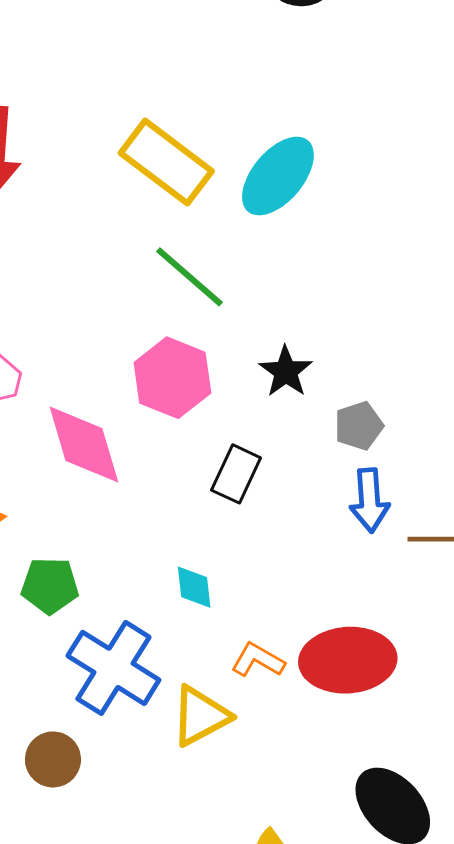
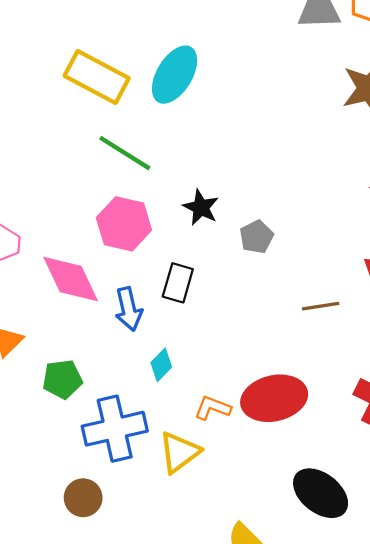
blue arrow: (370, 500) -> (129, 309), moved
cyan diamond: (194, 587) -> (161, 365), turned 60
blue cross: (113, 668) -> (115, 429), turned -36

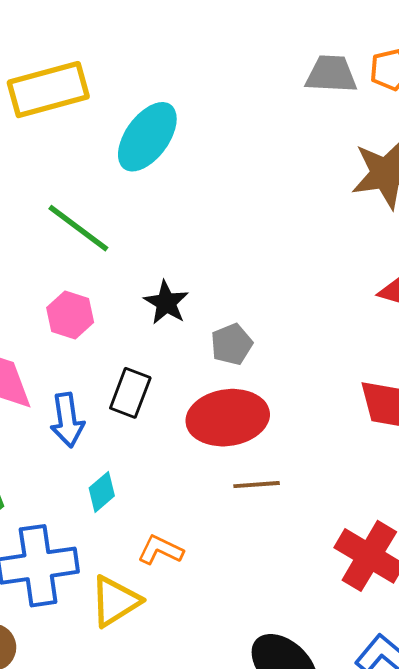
yellow rectangle: (97, 77) -> (48, 90), moved, turned -48
pink hexagon: (124, 224) -> (70, 315), size x0.7
brown line: (321, 306) -> (257, 485), moved
red ellipse: (274, 398) -> (228, 418), moved

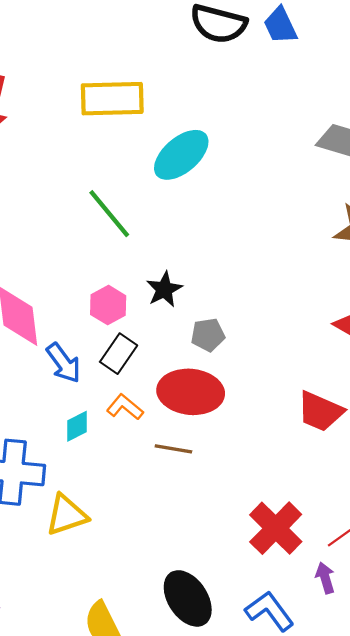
pink hexagon: (70, 315) -> (108, 305), moved
blue arrow: (67, 420) -> (64, 363), turned -42
brown line: (257, 485) -> (173, 449), moved
orange L-shape: (160, 550) -> (125, 407), moved

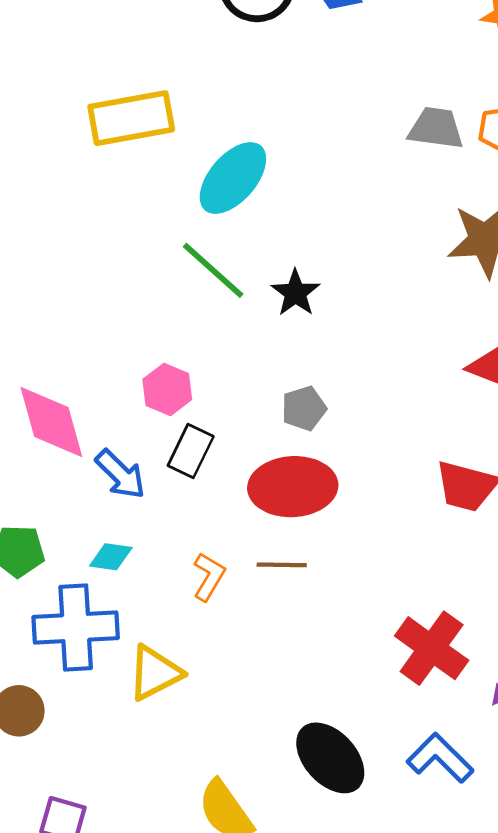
green line: (109, 214) -> (213, 270), moved
black star: (164, 289) -> (295, 293), moved
orange L-shape: (125, 407) -> (209, 577), moved, turned 90
cyan diamond: (77, 426) -> (111, 557), moved, turned 44

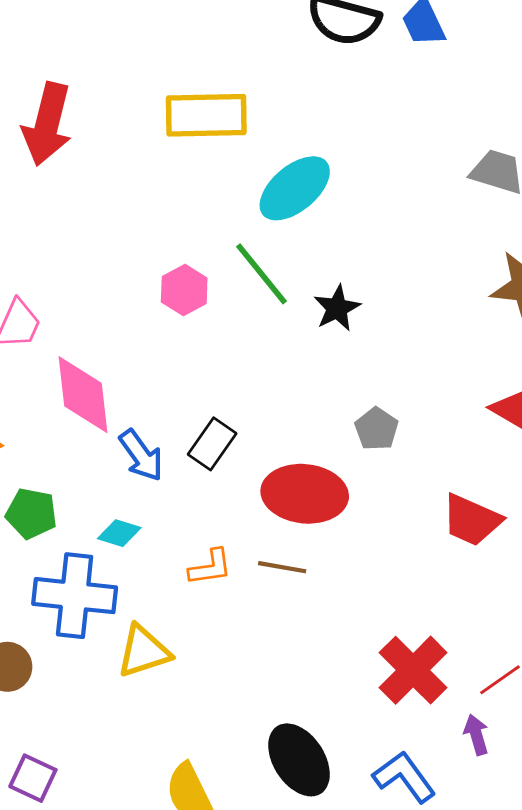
pink hexagon: (167, 389) -> (184, 290), moved
gray pentagon: (304, 408) -> (376, 429), moved, turned -30
orange L-shape: (209, 577) -> (210, 567), turned 42

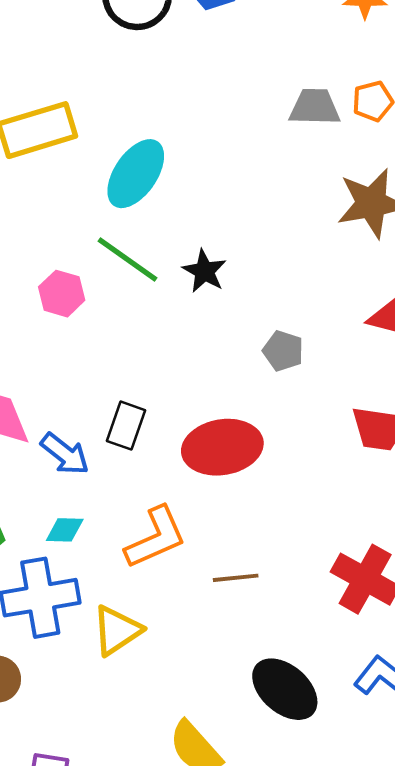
gray pentagon: (376, 429) -> (283, 351), moved
orange L-shape: (210, 567) -> (156, 538), size x1.6
brown line: (282, 567) -> (236, 578), moved

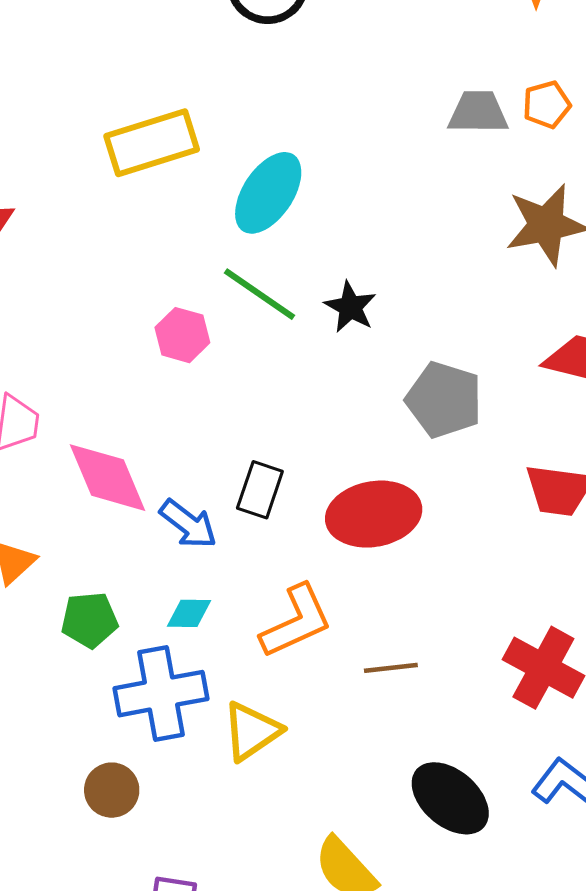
gray pentagon: (283, 351) -> (444, 400), size x1.6

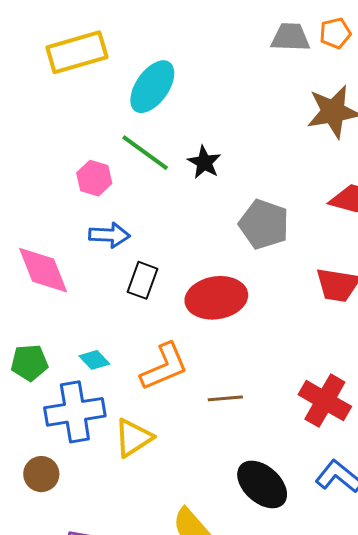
blue arrow: (188, 524) -> (109, 235), moved, turned -36
cyan diamond: (189, 613) -> (94, 360), turned 44

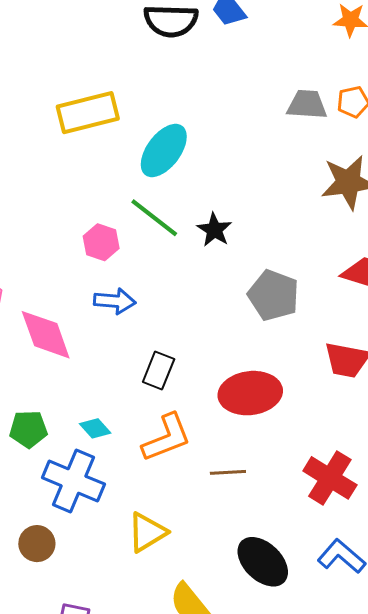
black rectangle: (142, 280) -> (159, 370), moved
red ellipse: (216, 298) -> (250, 393), moved
blue cross: (75, 412) -> (73, 481), turned 30
yellow triangle: (133, 438) -> (147, 532), moved

